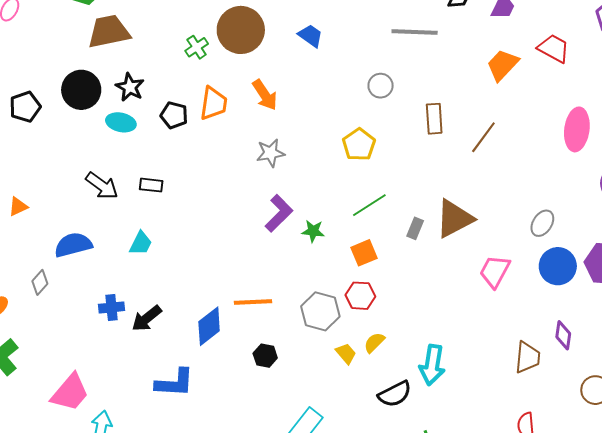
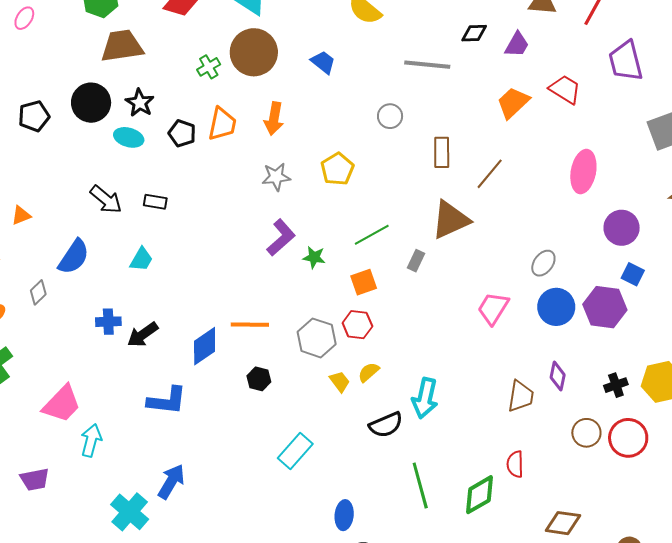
orange arrow: (265, 95) -> (274, 119), turned 40
yellow pentagon: (359, 145) -> (337, 169), moved
brown triangle: (454, 219) -> (450, 220), moved
blue semicircle: (73, 245) -> (74, 257), turned 135

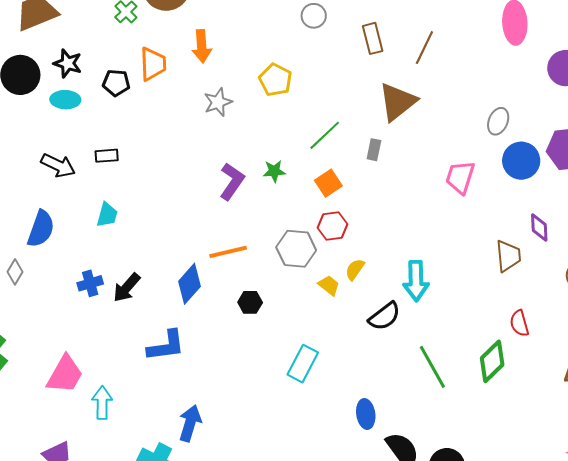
purple L-shape: (281, 238) -> (232, 181), moved

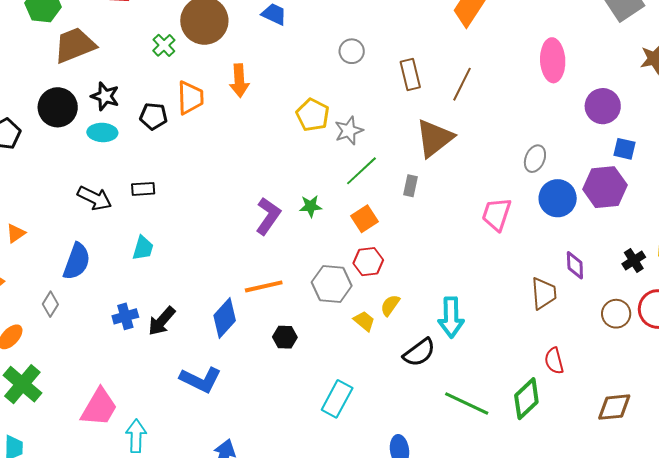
gray star: (218, 102) -> (349, 131), moved
blue L-shape: (166, 346) -> (201, 380), turned 33
green line: (432, 367) -> (467, 404), turned -36

